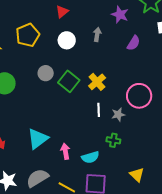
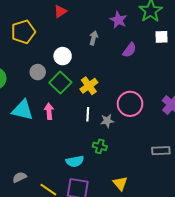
white circle: (67, 40) -> (63, 56), moved
cyan triangle: (38, 139) -> (23, 110), moved, turned 45
pink arrow: (65, 151) -> (49, 111), moved
gray semicircle: (37, 178) -> (19, 177), size x0.6

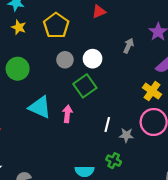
yellow pentagon: (23, 32) -> (56, 26), turned -30
gray circle: (38, 72) -> (65, 60), moved
yellow cross: (89, 86) -> (152, 91), moved, turned -30

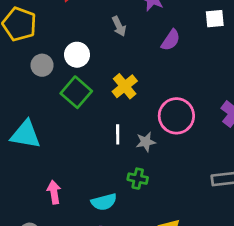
gray arrow: (129, 46) -> (119, 26), turned 144
yellow cross: (152, 91) -> (125, 86), moved, turned 30
pink arrow: (67, 114) -> (54, 192), moved

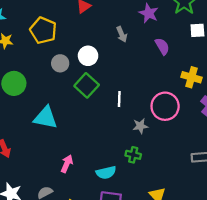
purple semicircle: (171, 40) -> (162, 46), turned -66
yellow cross: (125, 86) -> (191, 77), moved, turned -36
white line: (118, 134) -> (119, 99), moved
pink arrow: (54, 192) -> (67, 164), turned 30

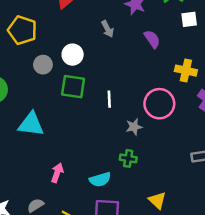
green square: (87, 85) -> (73, 87), turned -30

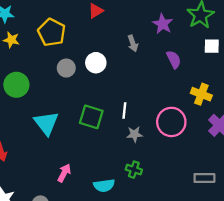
green square: (73, 87) -> (91, 117), moved
cyan triangle: (31, 124) -> (46, 123), turned 36
gray star: (134, 127) -> (135, 134), moved

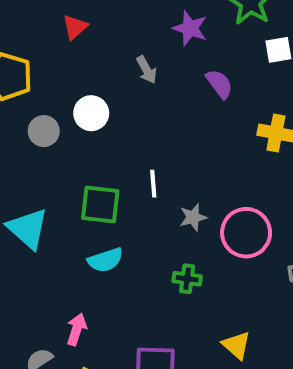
pink circle: (171, 122) -> (246, 233), moved
gray star: (135, 134) -> (193, 217), moved
pink arrow: (64, 173) -> (77, 329), moved
cyan semicircle: (104, 186) -> (105, 260), moved

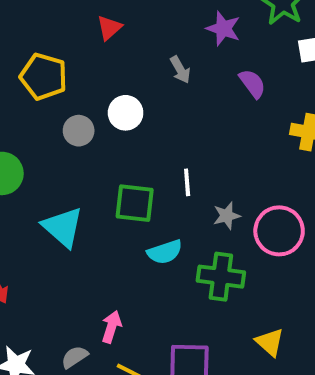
cyan semicircle: (105, 260) -> (165, 252), moved
green cross: (187, 279) -> (221, 277), size x1.6

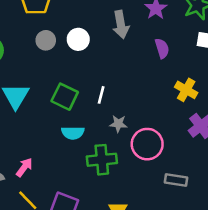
gray arrow: (180, 70) -> (121, 25), size x1.5
green cross: (221, 277) -> (102, 160), turned -32

